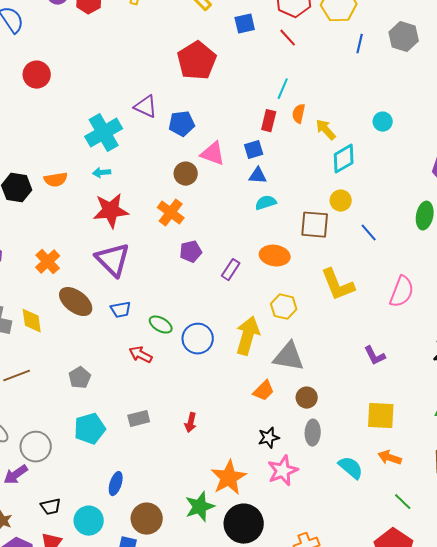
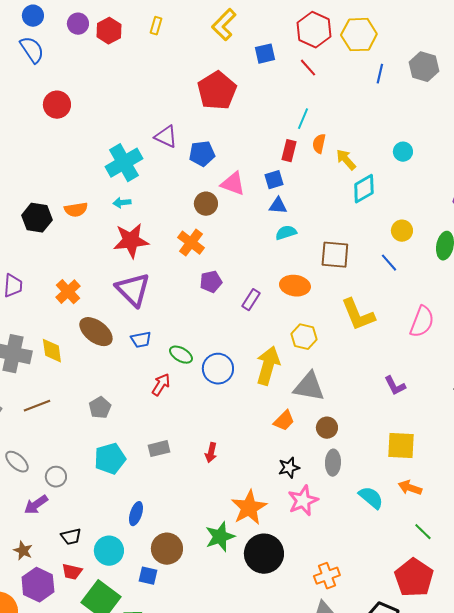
yellow circle: (341, 201) -> (402, 231), moved
red arrow: (141, 355) -> (161, 385), turned 95
gray circle: (36, 447) -> (56, 477), size x0.7

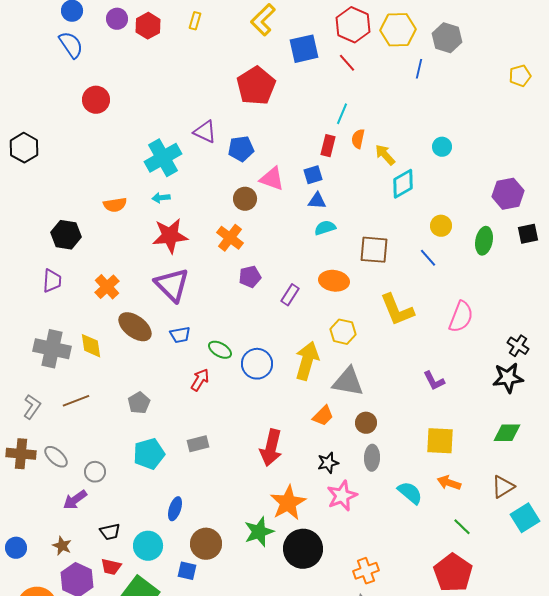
blue square: (265, 54) -> (304, 49), size x1.4
gray hexagon: (424, 67) -> (447, 38), moved
black hexagon: (37, 218) -> (66, 235), moved
red arrow: (211, 453) -> (271, 448), moved, size x1.8

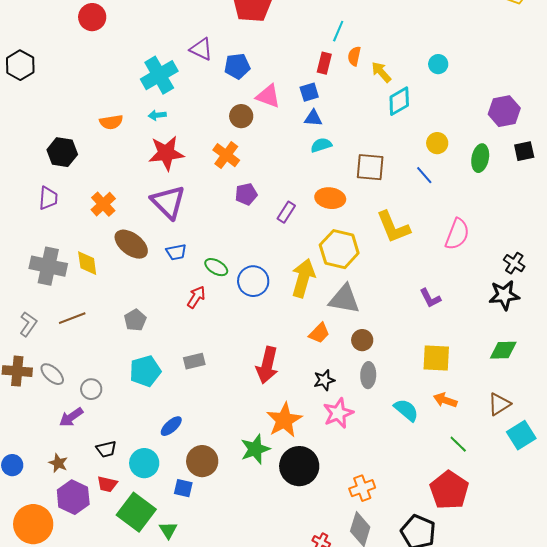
yellow hexagon: (343, 332) -> (339, 249), size x1.5
blue ellipse: (175, 509) -> (171, 426), turned 30

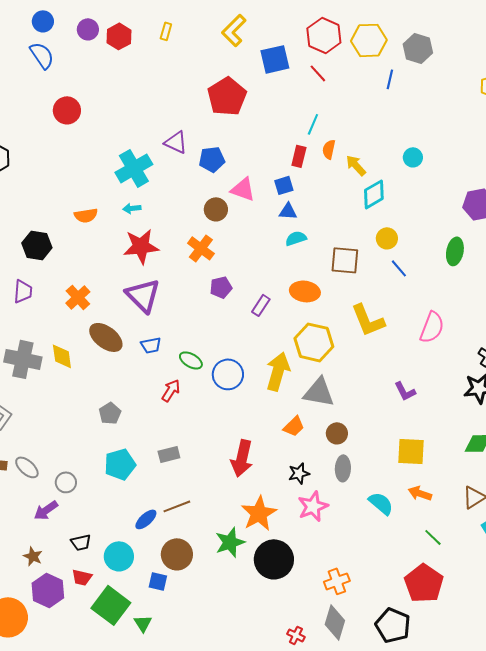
yellow circle: (437, 143) -> (387, 238), moved
brown line: (72, 318) -> (177, 506), moved

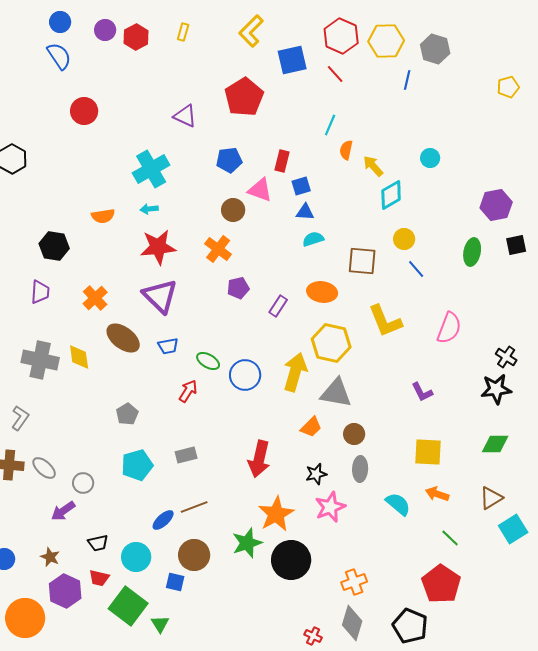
purple triangle: (176, 142) -> (185, 116), moved
red rectangle: (299, 156) -> (282, 161), moved

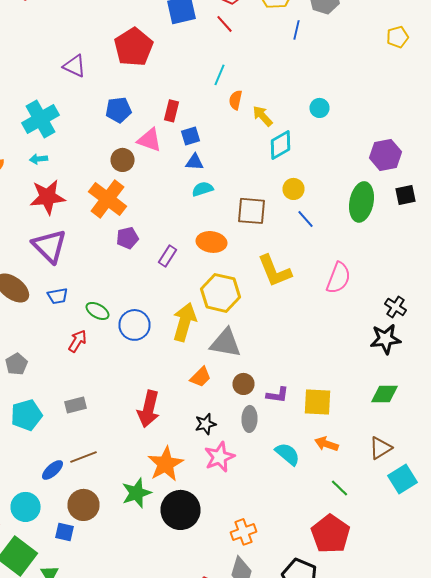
orange cross: (218, 249) -> (108, 199), size x1.4
green ellipse: (472, 252) -> (362, 202), size x1.4
purple L-shape: (422, 392) -> (278, 395), moved, turned -55

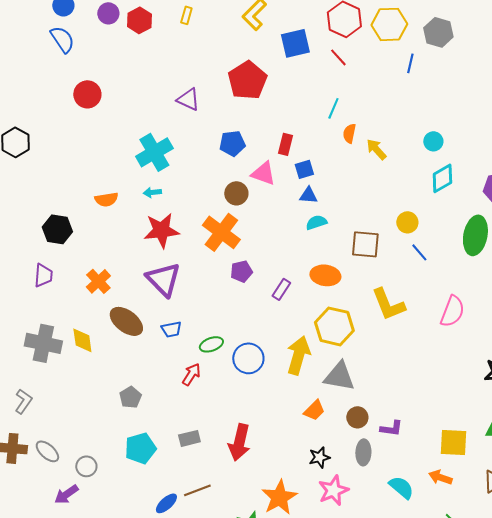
cyan diamond: (280, 145) -> (442, 178), moved
green ellipse: (98, 311) -> (211, 344), turned -50
yellow square: (318, 402) -> (453, 442), moved
red arrow: (148, 409) -> (239, 442), moved

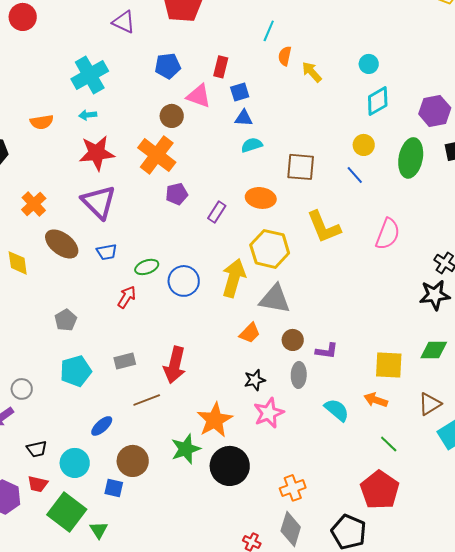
yellow circle: (407, 222) -> (364, 145), moved
brown line: (197, 490) -> (147, 400), moved

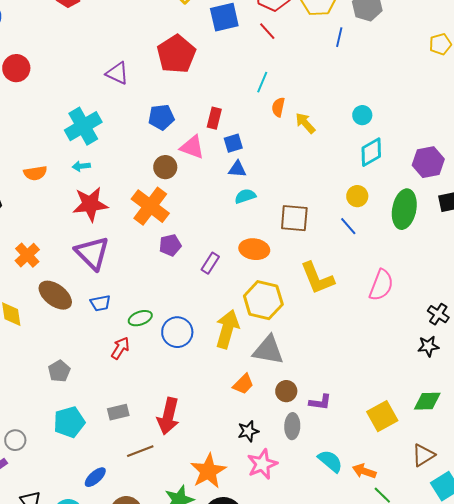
black star: (435, 295) -> (428, 346), size x0.7
yellow square: (389, 365) -> (382, 416), turned -32
orange arrow: (376, 400) -> (364, 471), moved

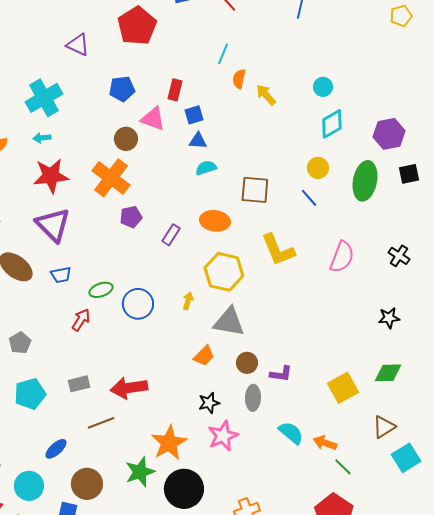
black cross: (438, 314) -> (399, 256), moved
yellow arrow: (227, 329) -> (188, 301), size x0.5
red arrow: (168, 416) -> (129, 388), turned 69

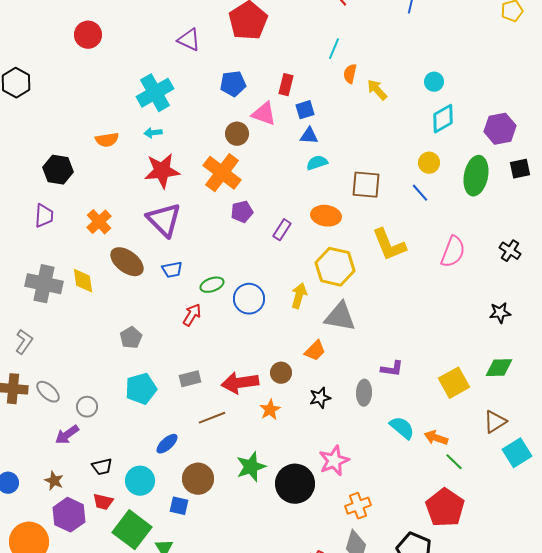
yellow arrow: (188, 301) -> (299, 296), size x1.4
brown circle: (247, 363) -> (281, 373), moved
pink star: (223, 436) -> (334, 461), moved
orange star: (169, 443) -> (270, 410), moved, size x0.6

